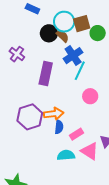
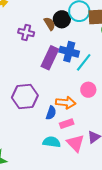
brown semicircle: (63, 36) -> (50, 24), moved
purple cross: (17, 54) -> (26, 33), turned -35
blue cross: (73, 56) -> (69, 52), moved, turned 36
orange arrow: (54, 114) -> (66, 103), moved

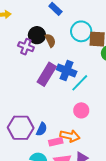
black circle: (62, 19) -> (37, 35), moved
purple hexagon: (25, 97) -> (21, 128), moved
orange arrow: (66, 103) -> (70, 136), moved

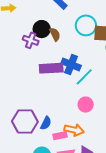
purple rectangle: (47, 74) -> (51, 68), turned 55

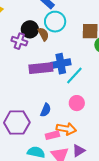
cyan circle: (86, 25) -> (55, 22), moved
blue cross: (71, 65) -> (61, 64), turned -30
blue semicircle: (46, 123) -> (46, 110), moved

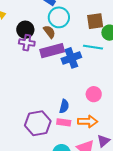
black circle: (30, 29) -> (25, 30), moved
purple rectangle: (41, 68) -> (52, 51), moved
cyan line: (74, 75) -> (93, 47), moved, turned 66
pink rectangle: (52, 135) -> (64, 122), moved, turned 32

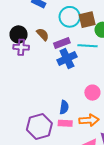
cyan circle: (59, 17) -> (70, 17), moved
purple rectangle: (52, 51) -> (62, 43), moved, size x0.7

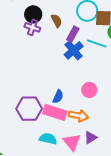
purple rectangle: (62, 43) -> (73, 34), turned -56
blue cross: (67, 58) -> (74, 50), turned -30
pink rectangle: (65, 123) -> (55, 112), size x1.6

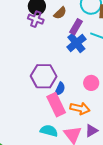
brown semicircle: (57, 21) -> (60, 13), turned 72
purple hexagon: (29, 109) -> (44, 76), moved
pink rectangle: (55, 112) -> (56, 105), turned 45

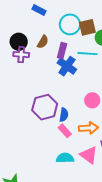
pink rectangle: (56, 105) -> (65, 131), size x0.6

